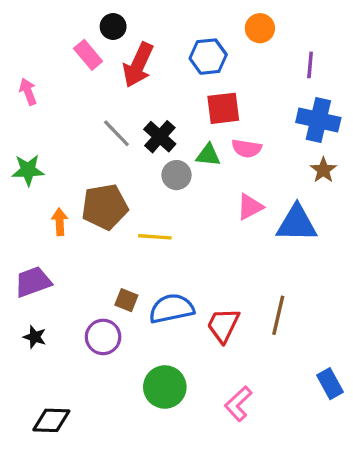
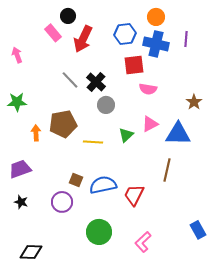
blue cross: (318, 120) -> (156, 44), moved
green triangle: (208, 155) -> (126, 135), moved, turned -49
brown line: (278, 315) -> (167, 170), moved

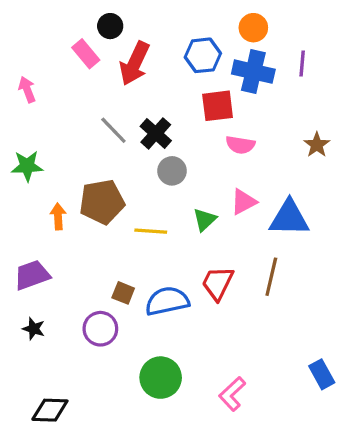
brown star: (194, 102) -> (317, 145), moved
red trapezoid: (134, 195) -> (218, 283), moved

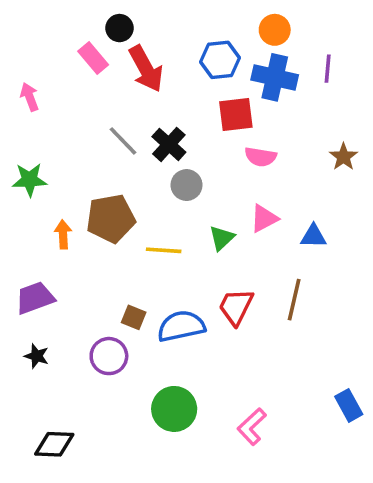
red arrow: (135, 63) -> (146, 69), turned -54
blue triangle: (289, 218) -> (313, 236), size x0.6

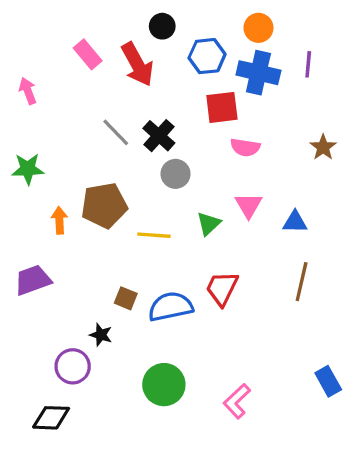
black circle: (119, 28) -> (162, 26), moved
pink triangle: (264, 219) -> (249, 205), turned -32
brown line: (294, 300) -> (302, 282), moved
black star: (37, 356) -> (101, 335), moved
purple circle: (109, 356) -> (73, 366), moved

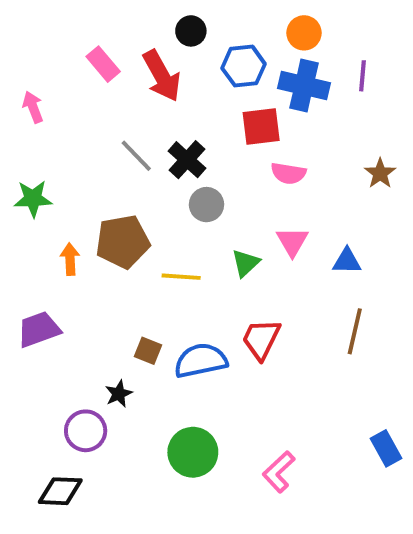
black star: (101, 335) -> (119, 394), turned 30

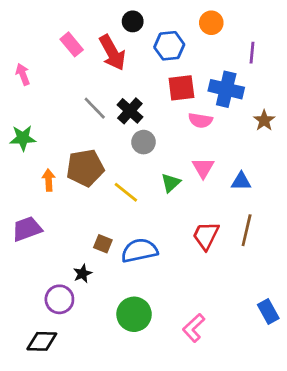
blue cross: (304, 86) -> (226, 89), moved
yellow line: (181, 277) -> (126, 192), turned 35
red trapezoid: (261, 339) -> (206, 236), moved

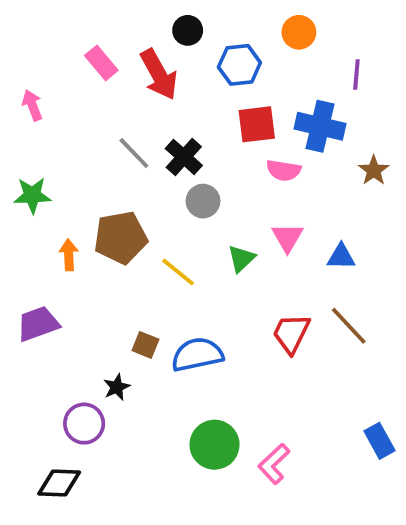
brown line: (247, 230) -> (349, 326), turned -56
green circle: (134, 314) -> (215, 445), moved

